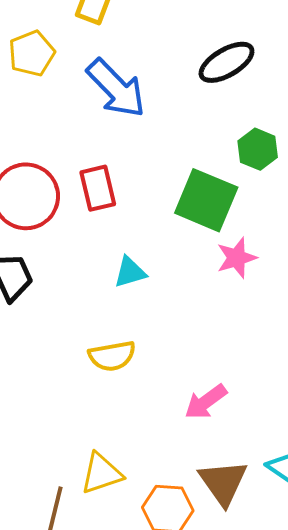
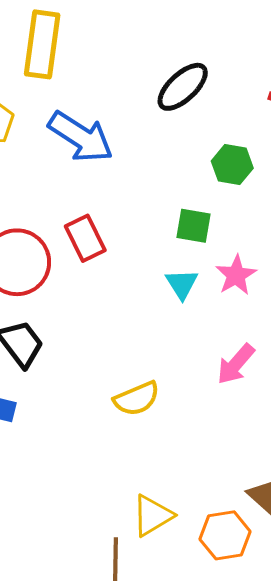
green square: (206, 200) -> (194, 226), size x0.6
cyan triangle: (130, 272) -> (182, 284), moved, turned -33
pink arrow: (206, 402) -> (236, 364), moved

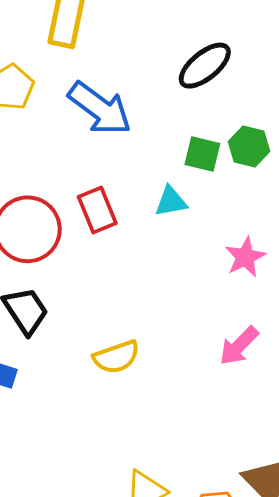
green square: (194, 226) -> (202, 154), moved
cyan triangle: (182, 284) -> (171, 201), moved, turned 48
yellow semicircle: (137, 399) -> (116, 357), moved

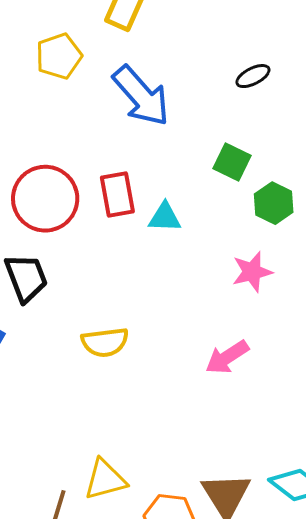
black ellipse: (205, 66) -> (253, 76), size x0.6
green hexagon: (249, 146) -> (274, 203), moved
cyan triangle: (171, 201) -> (165, 217), moved

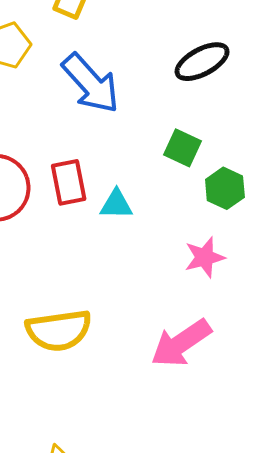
black ellipse: (253, 76) -> (202, 62), size x1.6
yellow semicircle: (105, 342) -> (59, 330), size x1.4
pink arrow: (227, 357) -> (181, 343), size x1.4

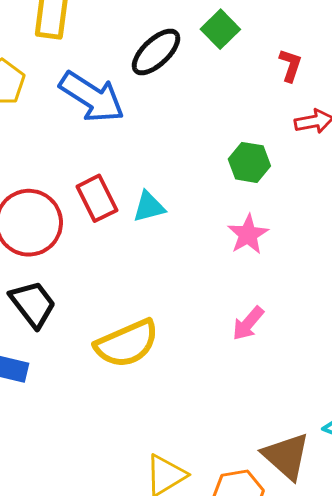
black ellipse: (202, 62) -> (156, 52), moved
green square: (183, 148) -> (220, 29), moved, turned 36
pink arrow: (181, 343) -> (248, 323), size x0.6

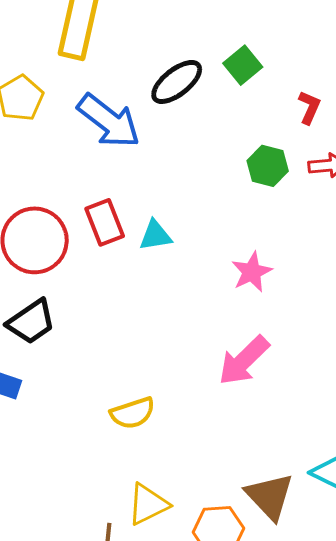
green hexagon: (249, 162) -> (268, 166), moved
black trapezoid: (33, 304) -> (31, 322), turned 88
pink arrow: (248, 323) -> (244, 361), size x1.5
yellow semicircle: (127, 344) -> (133, 413), moved, size x0.7

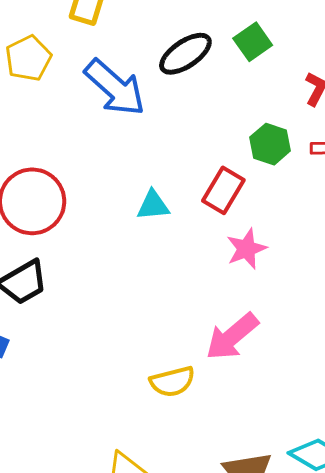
red rectangle: (105, 222) -> (223, 190), moved, turned 48
yellow semicircle: (133, 413) -> (172, 382), moved

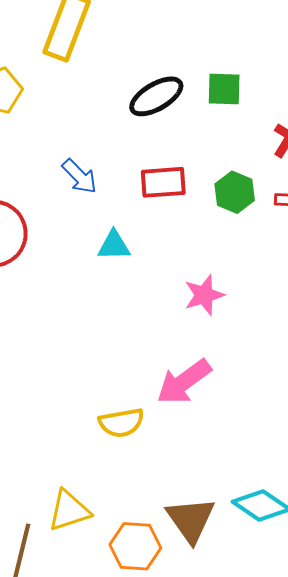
green square: (253, 42) -> (224, 89), turned 33
blue arrow: (115, 88) -> (79, 176), moved, size x0.6
red rectangle: (223, 190) -> (163, 182), moved, turned 51

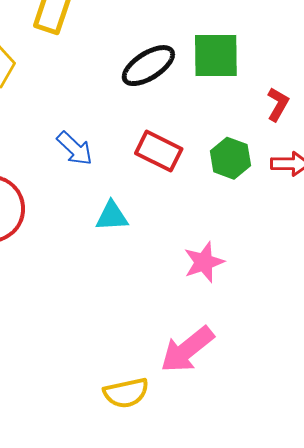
green square: (224, 89) -> (216, 56), size x1.4
red rectangle: (163, 182) -> (159, 151), turned 33

